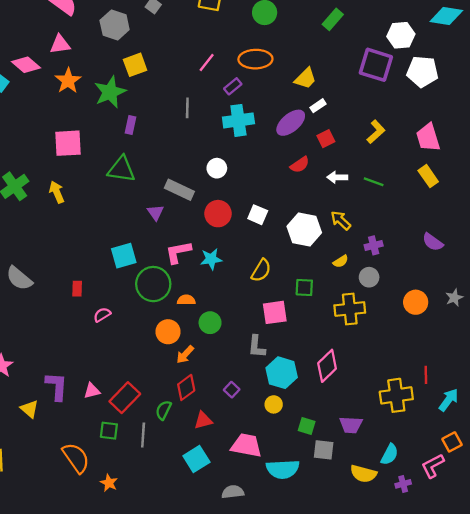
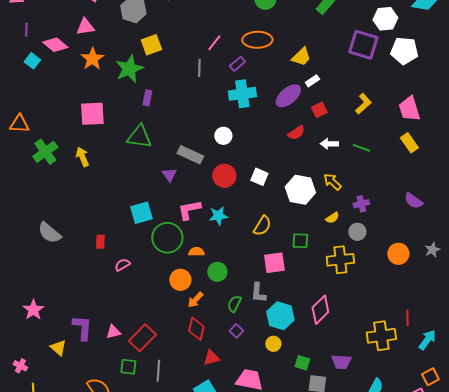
gray line: (187, 108) -> (199, 68), moved
red diamond: (186, 387) -> (196, 329), turned -40
green semicircle: (163, 410) -> (234, 304), moved

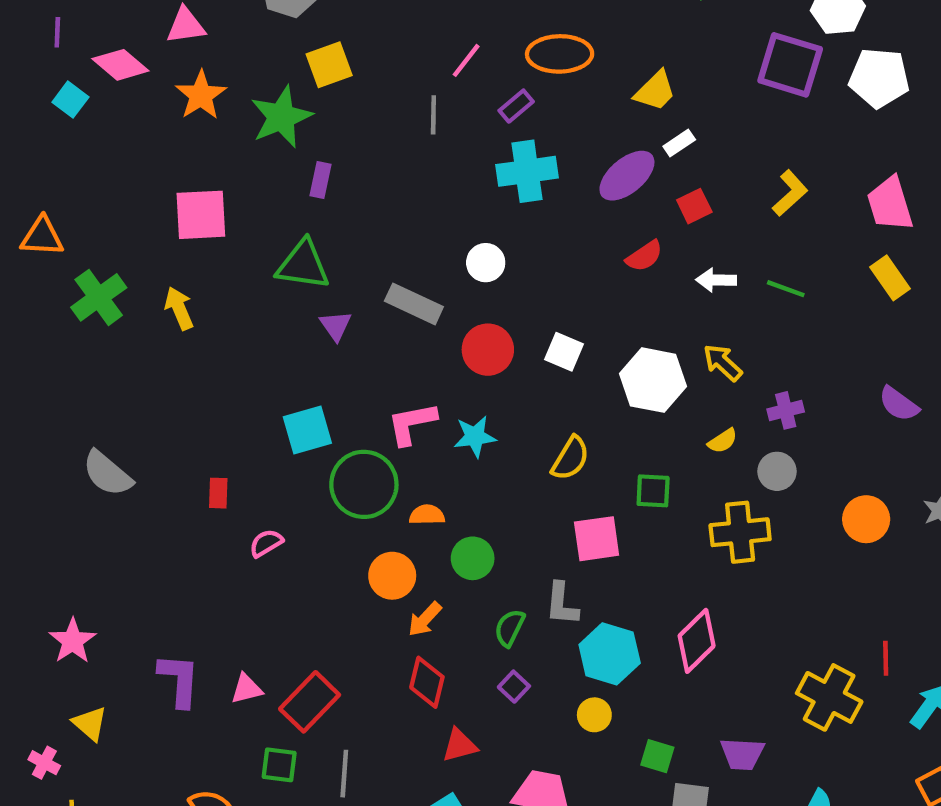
purple triangle: (169, 175) -> (336, 326), moved
yellow cross: (381, 336) -> (829, 697), turned 36
yellow triangle: (58, 348) -> (90, 724), moved

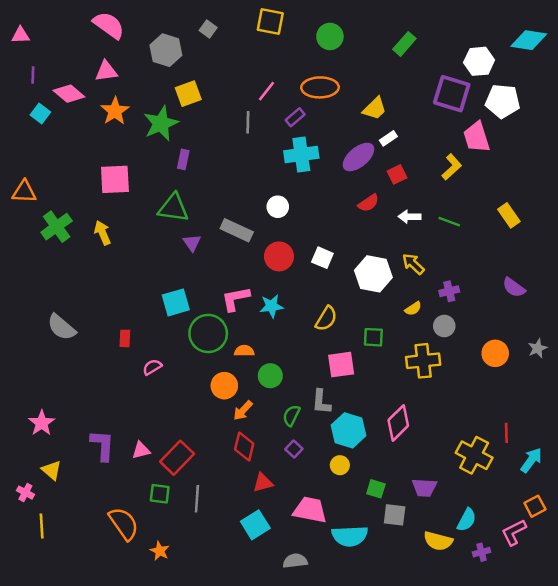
pink trapezoid: (890, 204) -> (477, 137), moved

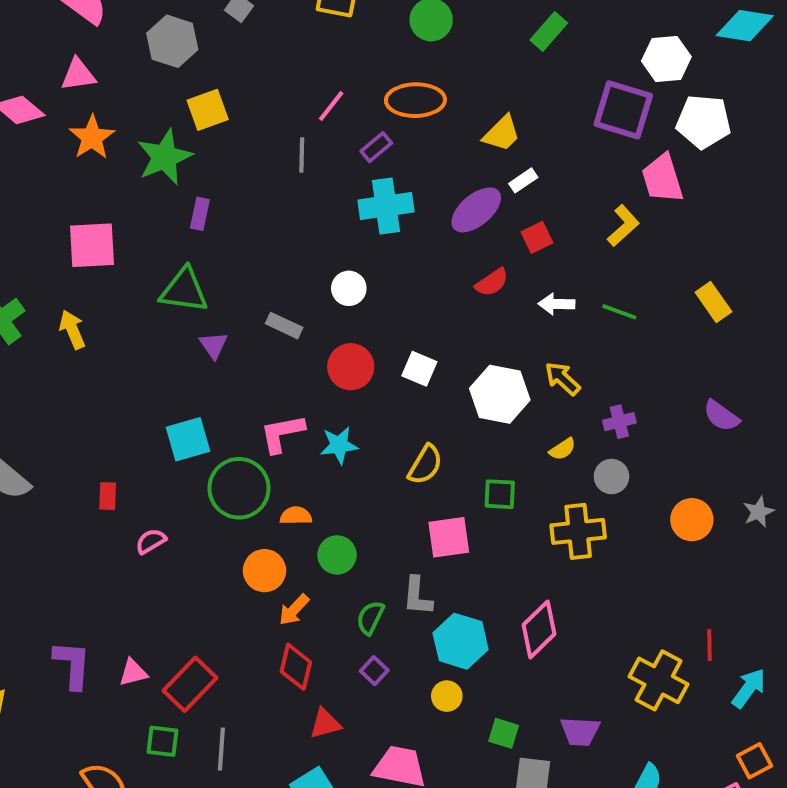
gray rectangle: (237, 230) -> (284, 326), size x0.7

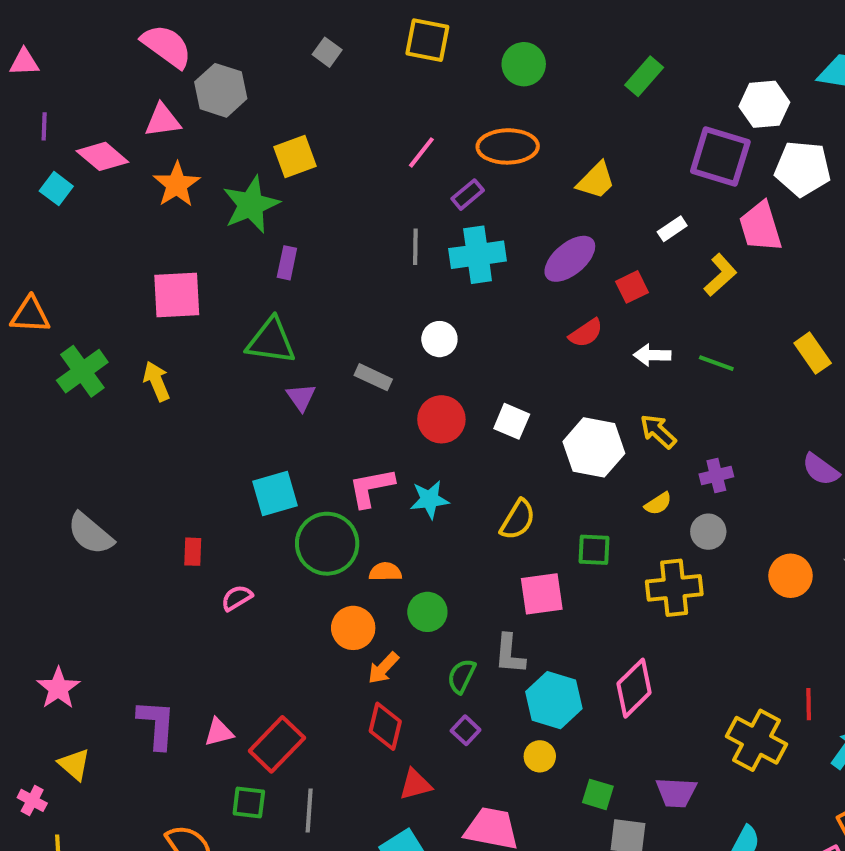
gray hexagon: (172, 41) -> (221, 90), moved
gray line: (302, 155) -> (415, 247), moved
white rectangle: (523, 180) -> (672, 229), moved

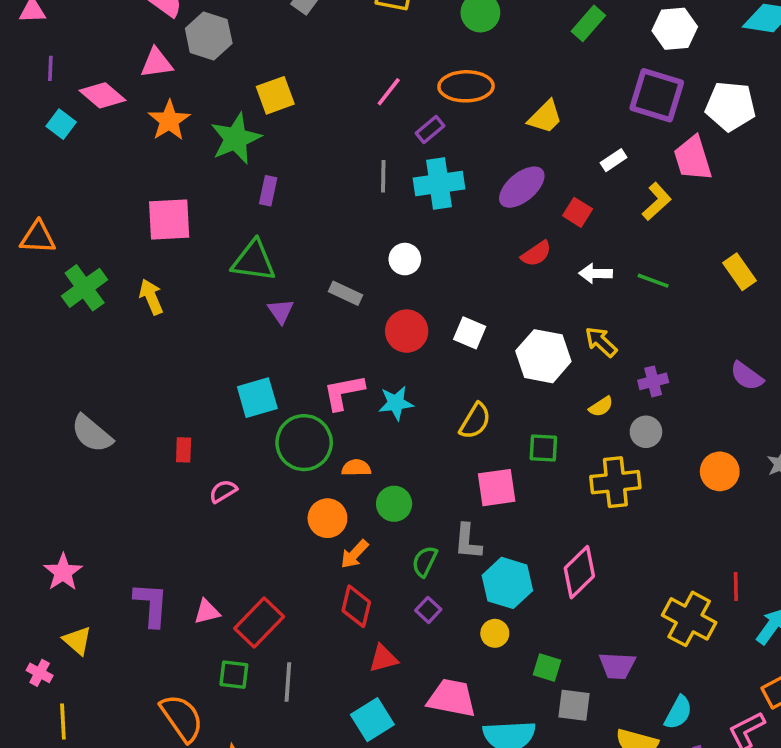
white hexagon: (764, 104) -> (675, 29), moved
red square: (632, 287) -> (578, 212), turned -32

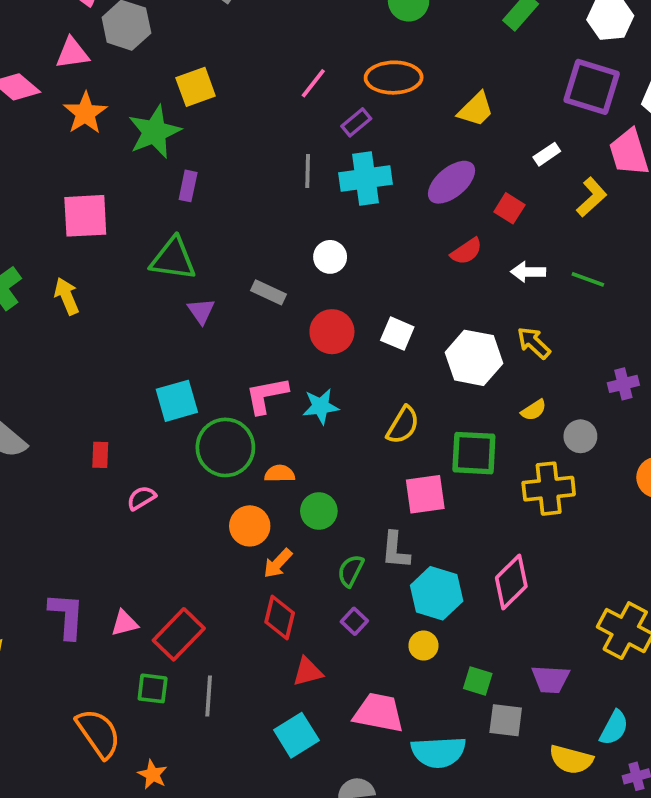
purple cross: (653, 381) -> (623, 384), moved
green square: (543, 448) -> (474, 453), size x1.5

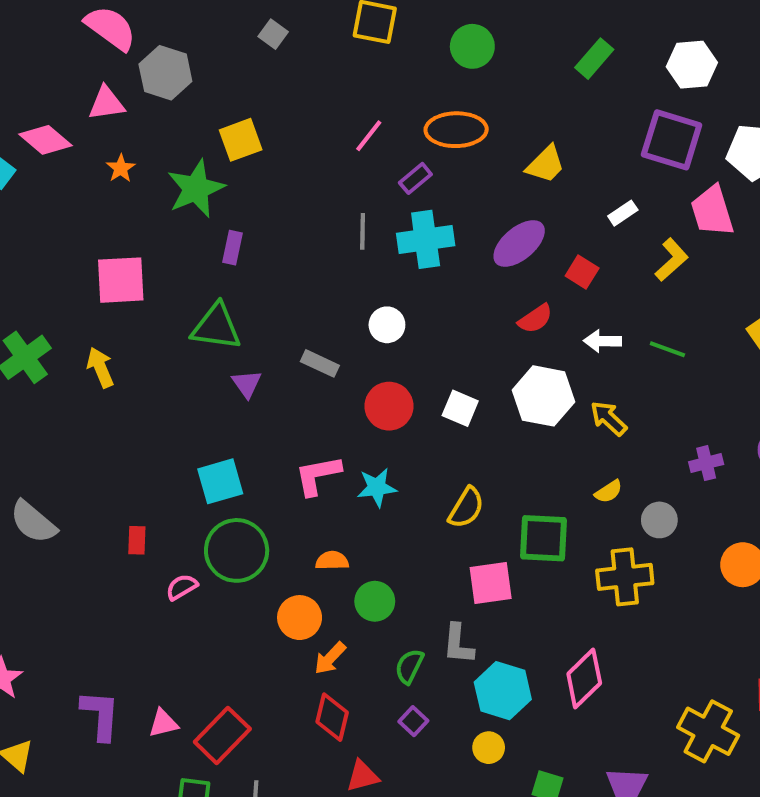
orange star: (85, 113) -> (121, 168), size x0.6
white hexagon: (474, 358) -> (543, 396), moved
green circle: (225, 447) -> (237, 550), moved

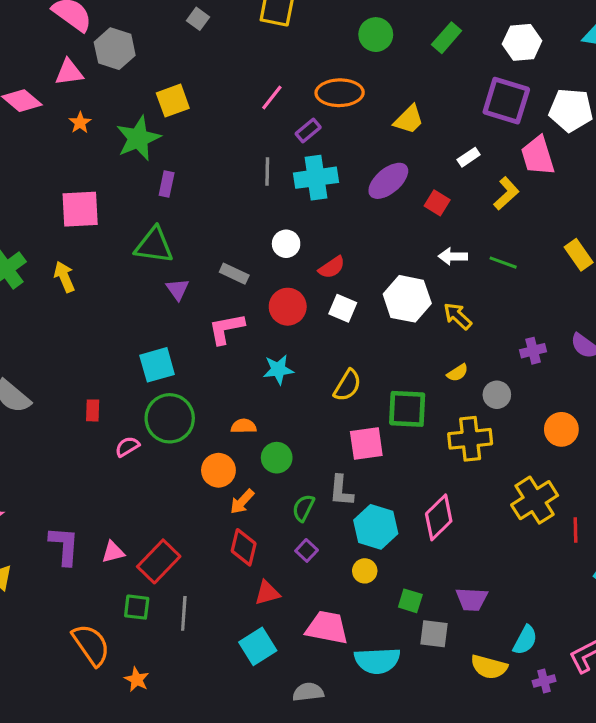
green circle: (472, 46) -> (376, 35), moved
red semicircle: (535, 319) -> (332, 267), moved
pink L-shape: (318, 475) -> (226, 329), moved
yellow cross: (708, 731) -> (535, 500), moved, turned 30

